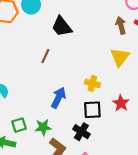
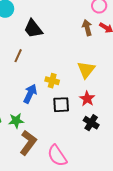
yellow triangle: (120, 57) -> (86, 70), moved
yellow cross: (92, 83) -> (52, 81), moved
black cross: (81, 132) -> (91, 123), moved

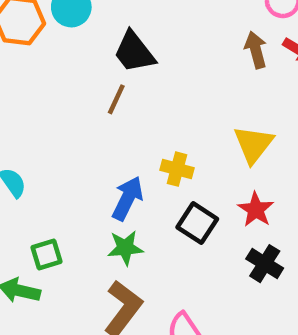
brown line: (18, 56) -> (116, 99), moved
black square: (61, 105) -> (197, 223), turned 36
green star: (16, 121) -> (125, 248), moved

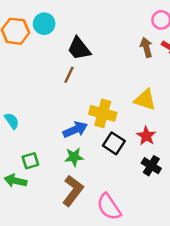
yellow triangle: (253, 144) -> (145, 100), turned -50
yellow cross: (177, 169) -> (103, 113), size x1.5
blue arrow: (128, 198) -> (75, 130), turned 40

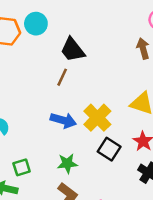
yellow cross: (103, 113) -> (97, 118), turned 30
blue arrow: (75, 130) -> (63, 120), moved, turned 40

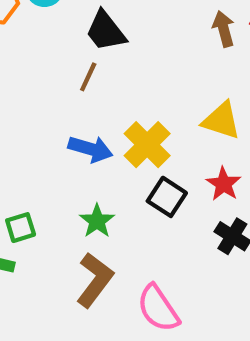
green star: (67, 163) -> (97, 221), turned -30

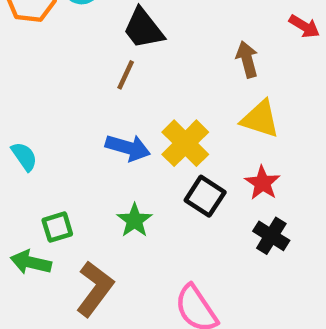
brown arrow: (224, 29) -> (247, 59), moved
brown L-shape: (95, 280) -> (95, 289), moved

